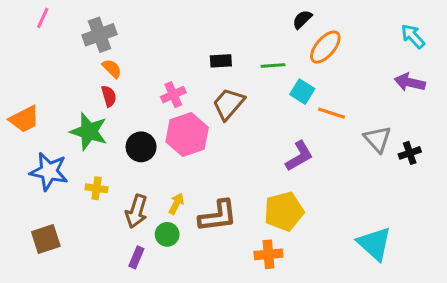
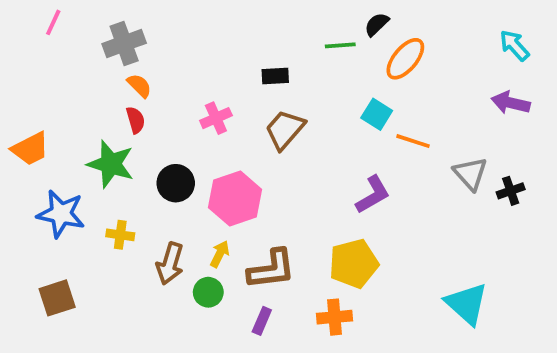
green line: (273, 65) -> (340, 45), moved
pink hexagon: (187, 135) -> (235, 198), moved
purple rectangle: (136, 257) -> (262, 321), moved

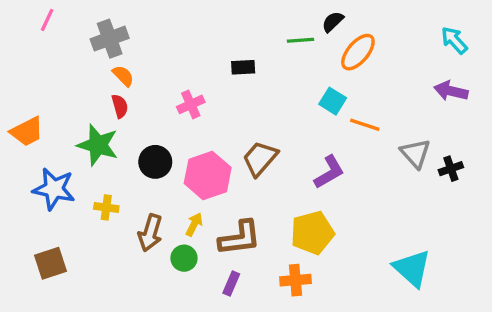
brown trapezoid: (285, 130) -> (260, 159), moved

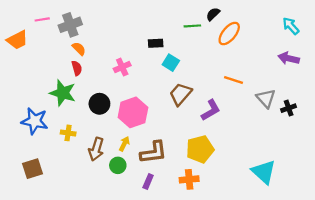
pink line: (47, 20) -> (42, 19), moved, turned 56
cyan square: (333, 101) -> (171, 63), moved
orange trapezoid: (27, 131) -> (17, 40), moved
brown trapezoid: (260, 159) -> (181, 94), moved

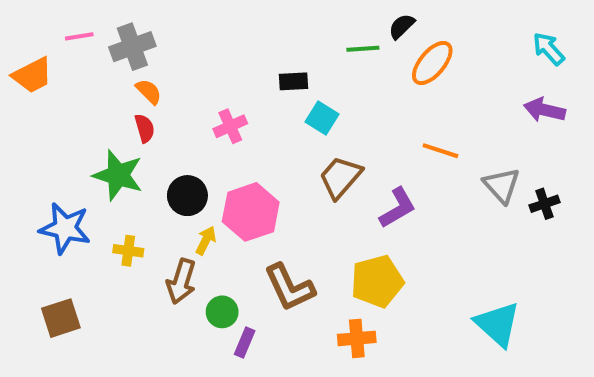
yellow arrow: (124, 144) -> (206, 240), moved
brown L-shape: (153, 152) -> (289, 287), turned 72
purple rectangle: (148, 182) -> (245, 343), moved

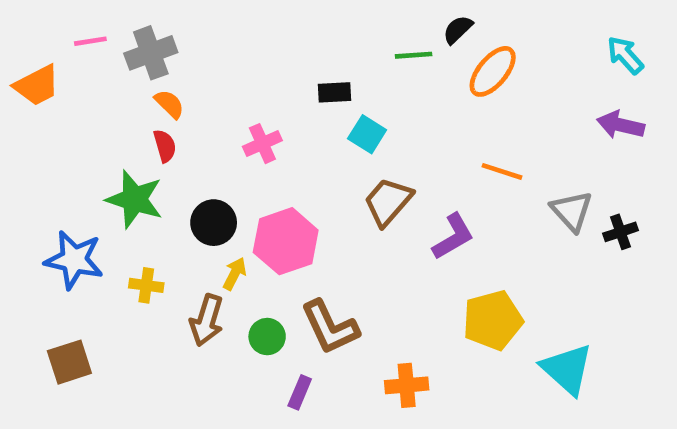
yellow pentagon: (377, 281) -> (493, 320), moved
green circle: (222, 312) -> (267, 337), moved
purple rectangle: (245, 343) -> (300, 392), moved

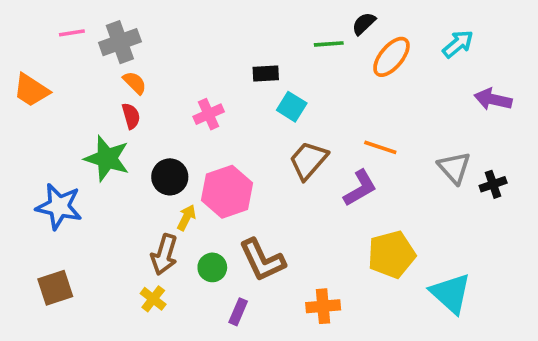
cyan arrow: (625, 55) -> (458, 44), moved, turned 92
orange trapezoid: (37, 85) -> (31, 90), moved, turned 60
orange line: (502, 171) -> (380, 147), moved
yellow cross: (146, 285) -> (153, 299), moved, turned 30

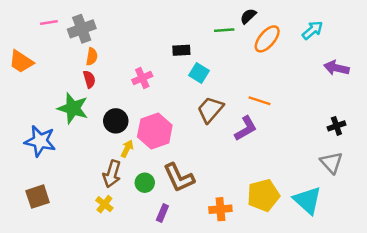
orange semicircle: (135, 83) -> (92, 57), turned 54
gray triangle: (454, 168) -> (331, 163), moved
yellow pentagon: (391, 255) -> (263, 195), moved

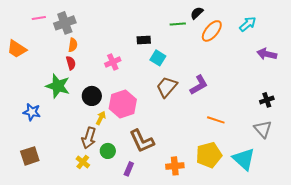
orange line: (260, 101) -> (216, 120), moved
purple L-shape: (246, 128) -> (199, 85), moved
blue star: (40, 141) -> (32, 112), size x0.7
green circle: (145, 183) -> (108, 151), moved

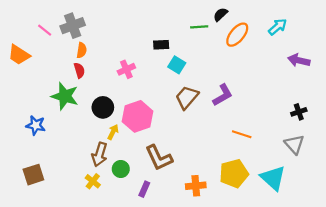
pink line: (39, 18) -> (45, 30), moved, turned 48

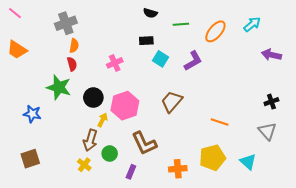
black semicircle: (220, 14) -> (150, 13), moved, turned -120
pink line: (45, 30) -> (15, 13), moved
purple L-shape: (223, 95) -> (193, 61), moved
brown trapezoid: (187, 97) -> (172, 102), moved
cyan triangle: (273, 178) -> (248, 162), size x0.7

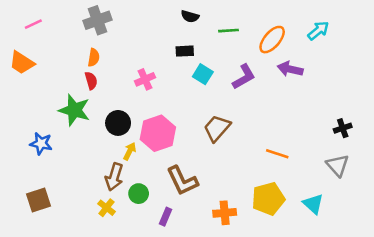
pink line: (15, 13) -> (33, 24), moved, turned -64
gray cross: (66, 23) -> (98, 20), moved
purple arrow: (271, 55) -> (290, 69), moved

